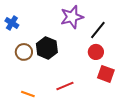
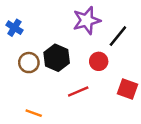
red circle: (96, 52) -> (99, 61), moved
red line: (65, 86) -> (78, 91), moved

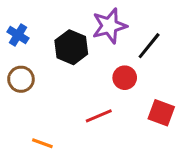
black hexagon: (57, 58) -> (71, 47), moved
brown circle: (29, 63) -> (21, 79), moved

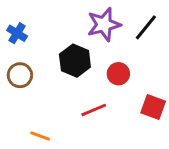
black line: (149, 46) -> (146, 27), moved
black hexagon: (71, 47) -> (75, 61), moved

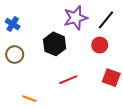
red circle: (118, 74) -> (100, 45), moved

